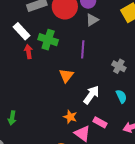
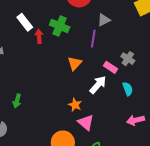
gray triangle: (92, 20) -> (104, 20), moved
white rectangle: (21, 31) -> (25, 22), moved
pink rectangle: (100, 122) -> (110, 67), moved

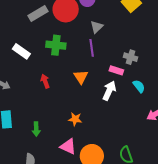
red arrow: (39, 36) -> (45, 81), moved
orange star: (75, 105) -> (75, 119), moved
pink triangle: (86, 122) -> (68, 146), moved

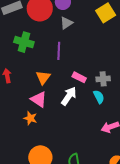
gray triangle: (97, 27) -> (66, 23), moved
gray cross: (130, 57) -> (103, 79), moved, turned -32
pink triangle: (68, 146) -> (39, 99), moved

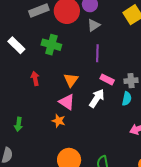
purple line: (59, 51) -> (97, 53), moved
cyan semicircle: (99, 97) -> (127, 99), turned 40

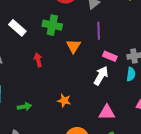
orange triangle: (71, 80) -> (73, 46), moved
pink triangle: (67, 102) -> (107, 112), moved, turned -30
green arrow: (18, 124) -> (24, 107), turned -104

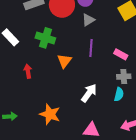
pink rectangle: (110, 56) -> (121, 54), moved
orange star: (64, 101) -> (50, 114), size x1.5

